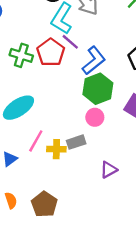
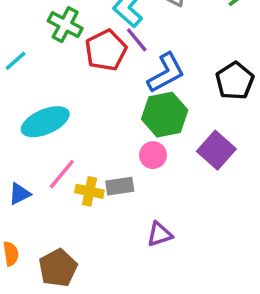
green cross: (21, 55) -> (65, 25), moved

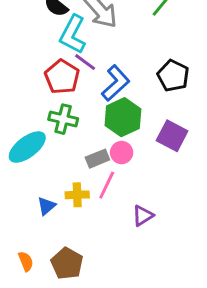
green cross: (65, 25) -> (63, 119), moved
pink line: (62, 174) -> (107, 185), moved
gray rectangle: (120, 186) -> (97, 159), moved
blue triangle: (19, 194) -> (46, 206), moved

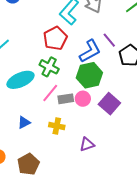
purple line: (85, 62) -> (109, 40), moved
purple square: (172, 136) -> (109, 104), moved
pink line: (107, 185) -> (50, 93), moved
yellow cross: (77, 195) -> (57, 126), moved

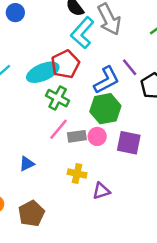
cyan ellipse: (21, 80) -> (43, 72), moved
purple square: (109, 104) -> (129, 143), turned -30
yellow cross: (57, 126) -> (77, 174), moved

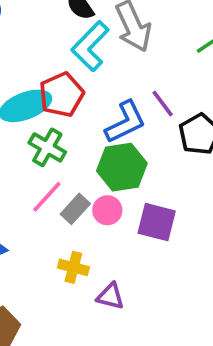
gray rectangle: (77, 136) -> (75, 209), turned -42
purple triangle: (101, 191) -> (110, 296), turned 30

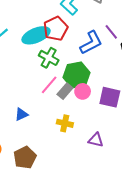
green hexagon: (122, 167) -> (76, 75), moved
purple triangle: (110, 296) -> (96, 140), moved

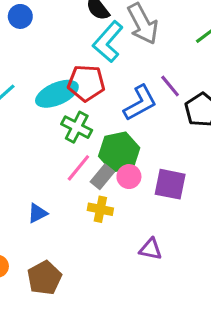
red pentagon: (56, 29) -> (86, 83), turned 30
yellow cross: (65, 123) -> (100, 209), moved

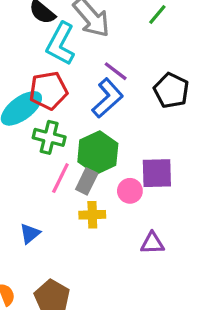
purple line: (170, 86) -> (116, 71), moved
pink circle: (129, 177) -> (130, 191), moved

